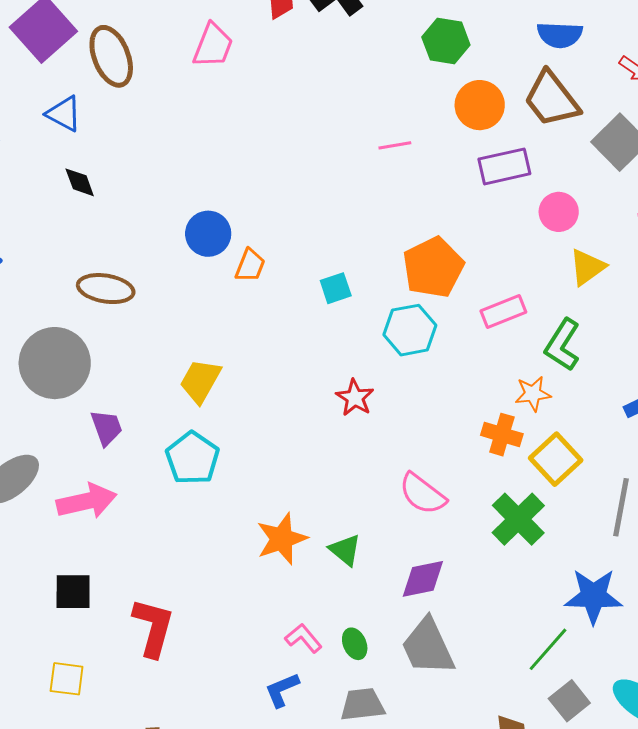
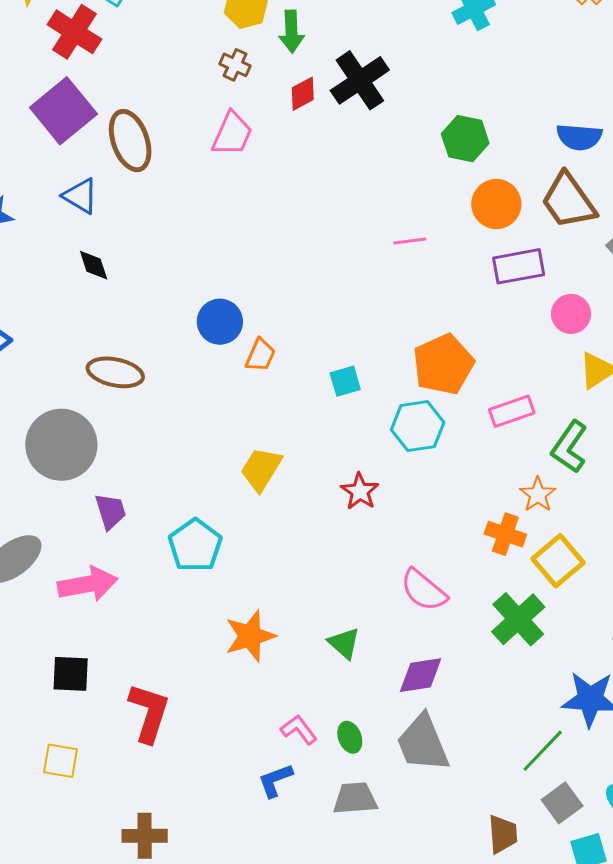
yellow trapezoid: (200, 381) -> (261, 469), moved
orange star: (533, 394) -> (538, 495), turned -30
orange star: (282, 539) -> (250, 636), moved

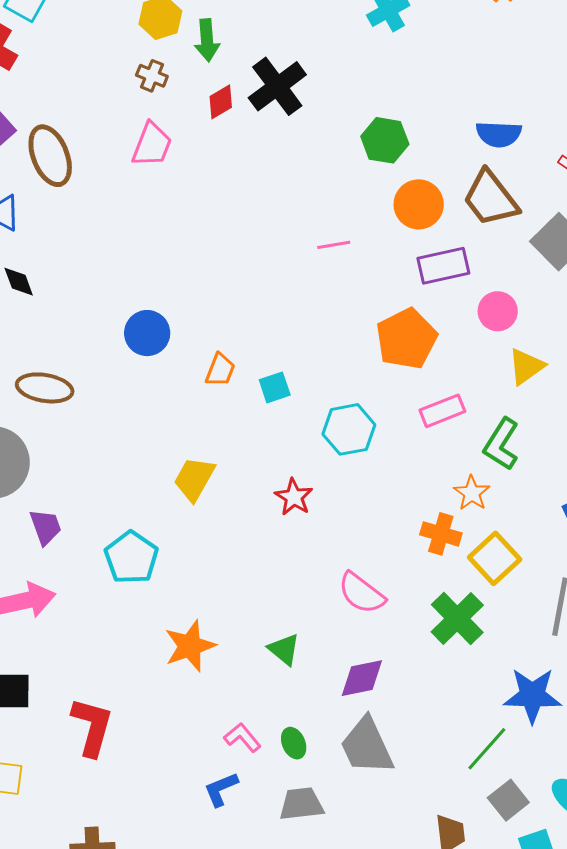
orange trapezoid: (260, 355) -> (220, 370), moved
orange pentagon: (443, 364) -> (406, 339), moved

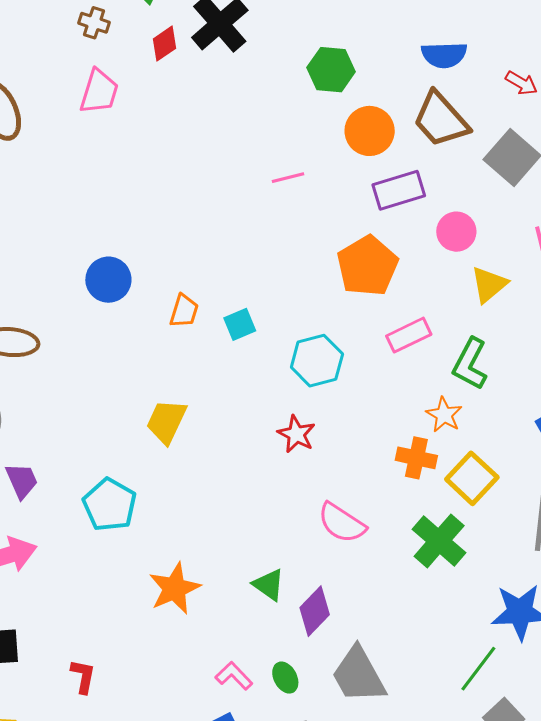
red star: (294, 497) -> (296, 434), moved
purple diamond: (362, 678) -> (315, 611), moved, turned -30
red L-shape: (92, 727) -> (83, 676), size x0.6

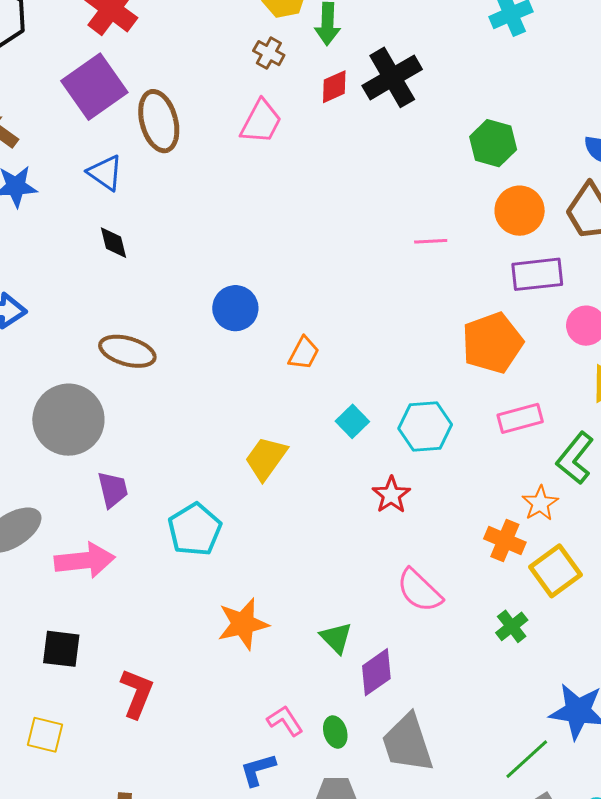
cyan square: (240, 324) -> (352, 421), moved, turned -32
green cross: (439, 541) -> (512, 626), size x0.6
red L-shape: (83, 676) -> (137, 693), size x1.4

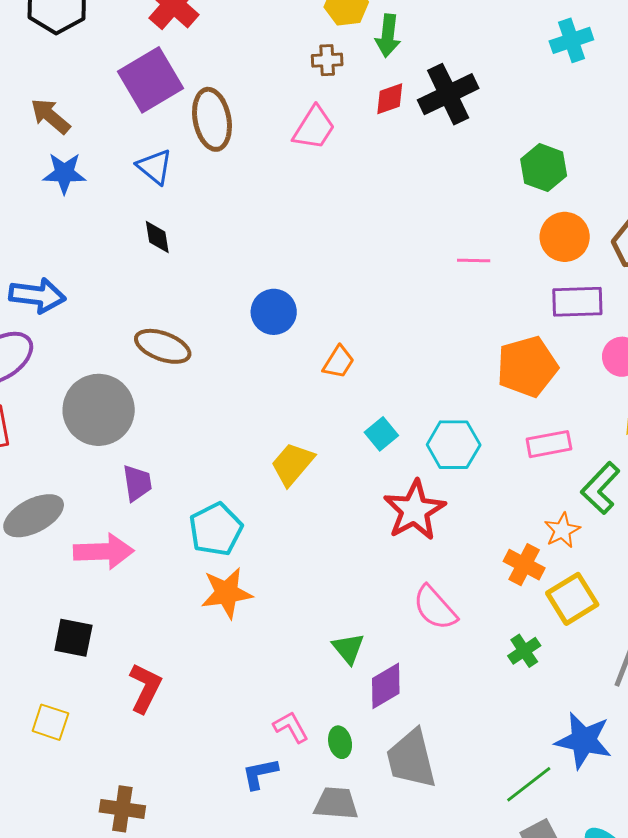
brown cross: (269, 53) -> (327, 60), turned -36
red star: (391, 495) -> (414, 510), size x1.6
orange star: (243, 624) -> (227, 593), moved

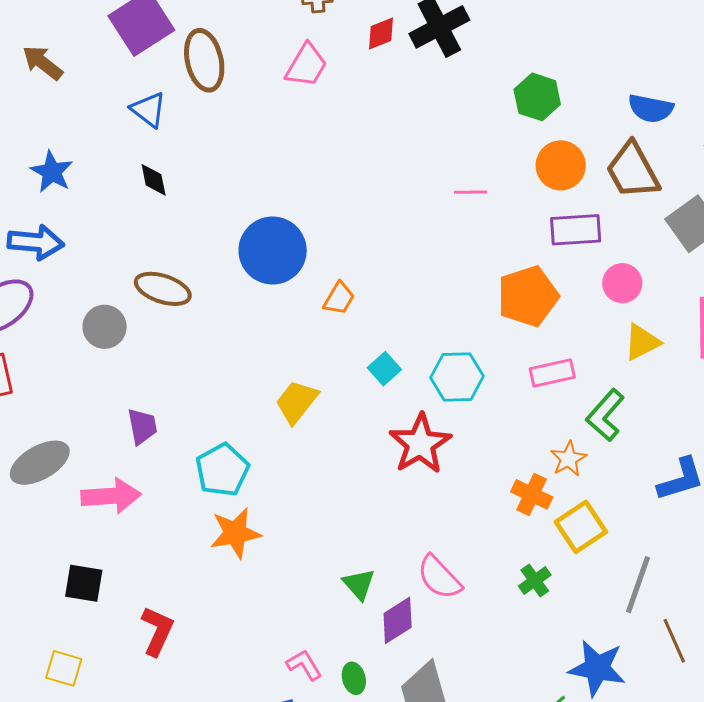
blue star: (64, 173) -> (52, 172), moved, turned 30
blue circle: (274, 312) -> (273, 251), size x1.5
gray circle: (99, 410) -> (105, 327), moved, size x0.6
pink semicircle: (435, 608) -> (439, 577), moved

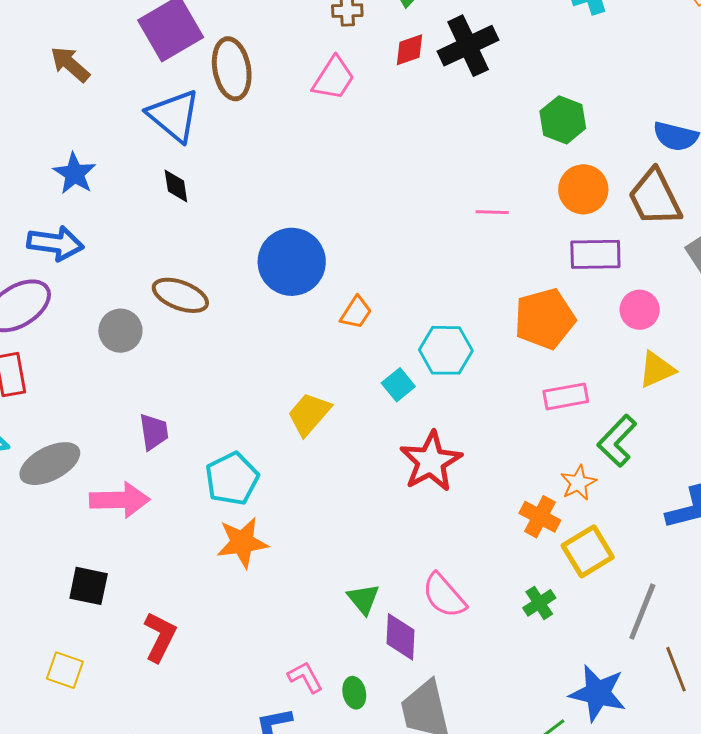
blue triangle: (148, 110) -> (174, 116), size x1.5
cyan hexagon: (457, 377) -> (446, 350), moved
purple diamond: (398, 620) -> (400, 637), turned -57

